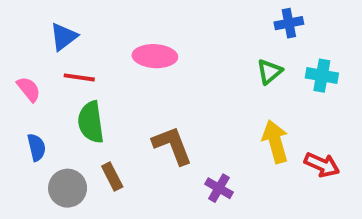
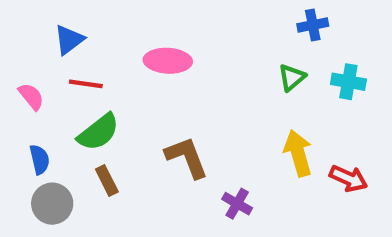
green semicircle: (91, 122) -> (98, 132), turned -120
brown rectangle: (112, 176) -> (107, 180), moved
gray circle: (68, 188) -> (52, 204), moved

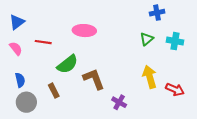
blue triangle: (69, 40) -> (17, 22), moved
green semicircle: (98, 132) -> (67, 64), moved

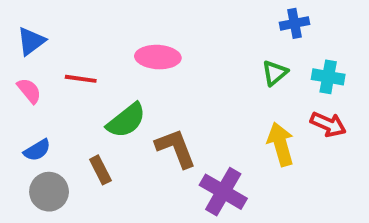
blue semicircle: (20, 80) -> (37, 150), turned 72
red arrow: (175, 90) -> (328, 124), moved
purple cross: (119, 102) -> (223, 192), size x1.6

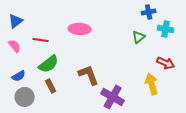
cyan cross: (328, 77) -> (166, 29), moved
green semicircle: (126, 120) -> (49, 64), moved
yellow arrow: (281, 144) -> (152, 84), moved

